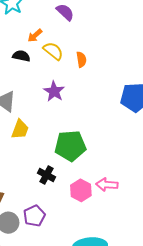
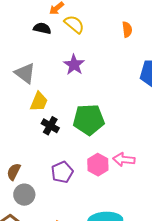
orange semicircle: (81, 59) -> (127, 29), moved
black cross: (47, 175) -> (50, 126), moved
purple pentagon: (34, 216) -> (62, 172), moved

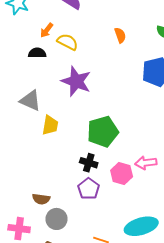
purple star: (74, 65) -> (76, 81), size x1.4
black cross: (50, 126) -> (89, 163), moved
brown semicircle: (14, 172) -> (41, 199), turned -96

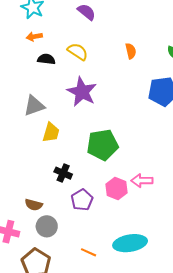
orange arrow: (47, 30) -> (34, 37), moved, turned 35
gray triangle: (30, 100) -> (34, 106), turned -50
black cross: (89, 163) -> (63, 173), moved

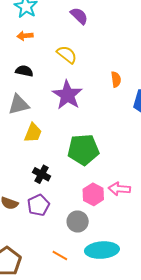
orange semicircle: (131, 51) -> (116, 79), moved
black semicircle: (46, 59) -> (24, 71), moved
purple pentagon: (82, 200) -> (38, 205), moved
gray circle: (47, 226) -> (78, 221), moved

